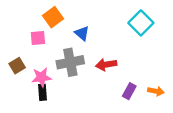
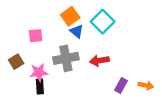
orange square: (53, 17) -> (70, 16), moved
cyan square: (141, 23) -> (103, 22), moved

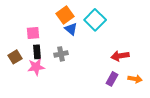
gray cross: (66, 58) -> (61, 54), size x0.6
red arrow: (99, 61) -> (120, 56), moved
black rectangle: (40, 86) -> (37, 52), moved

